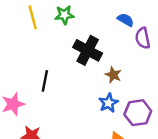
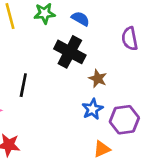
blue semicircle: (126, 20) -> (80, 19), moved

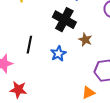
blue star: (92, 109) -> (58, 54), moved

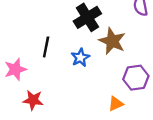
black cross: (64, 20) -> (87, 17), turned 30
brown star: (85, 40) -> (112, 41), size x1.6

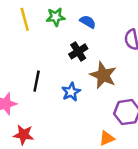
black cross: (87, 17) -> (78, 51), size x0.7

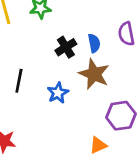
blue semicircle: (88, 22) -> (94, 43), moved, turned 49

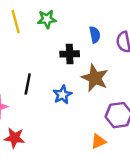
blue semicircle: (94, 43) -> (95, 35), moved
black cross: (66, 47) -> (70, 54), turned 30

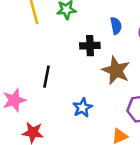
blue star: (62, 95) -> (82, 108), moved

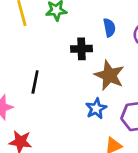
blue star: (82, 108) -> (96, 109), moved

